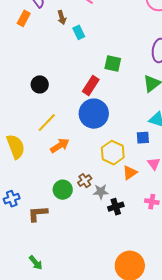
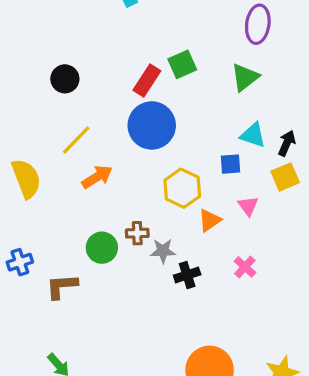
green square: (113, 63) -> (182, 64), moved, turned -36
brown cross: (85, 181) -> (137, 233), turned 32
pink cross: (152, 202) -> (245, 267), turned 32

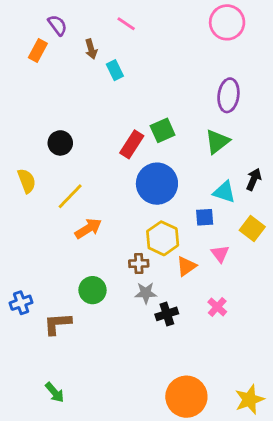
blue circle: (152, 125) -> (157, 184), moved
black arrow: (287, 143) -> (254, 179), moved
yellow square: (285, 177) -> (252, 228), turned -30
yellow semicircle: (26, 179) -> (27, 181), moved, size x0.7
brown cross: (137, 233) -> (139, 263), moved

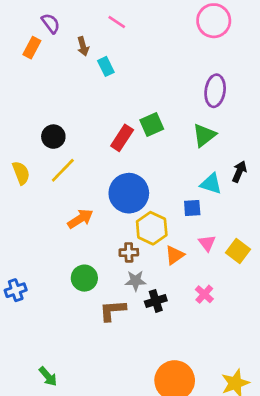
blue circle: (157, 184) -> (129, 193), moved
yellow line: (70, 196) -> (63, 170), moved
yellow square: (252, 228) -> (238, 251), moved
brown L-shape: (57, 324) -> (113, 310), moved

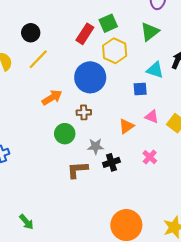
yellow hexagon: (152, 228) -> (115, 51), moved
pink triangle: (207, 243) -> (152, 117), turned -32
brown cross: (129, 252) -> (84, 112), moved
green circle: (84, 278) -> (65, 134), moved

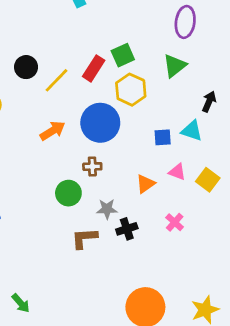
yellow line: (38, 59) -> (57, 80), moved
cyan triangle: (155, 70) -> (192, 131), moved
orange arrow: (52, 98) -> (53, 131), moved

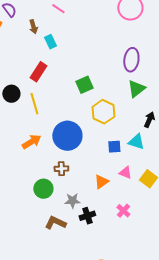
green triangle: (175, 66) -> (136, 89), moved
red rectangle: (94, 68) -> (38, 72), moved
yellow line: (57, 80) -> (34, 104), turned -60
yellow hexagon: (131, 90) -> (103, 112), moved
brown L-shape: (84, 238) -> (55, 223), turned 30

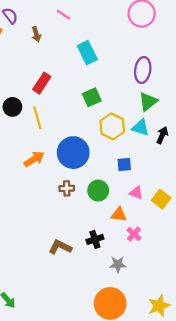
cyan rectangle: (50, 42) -> (87, 53), moved, size x1.5
cyan triangle: (136, 142) -> (141, 128), moved
orange triangle: (101, 182) -> (119, 214), moved, turned 42
green circle: (43, 189) -> (98, 191), moved
gray star: (72, 201) -> (118, 264), moved

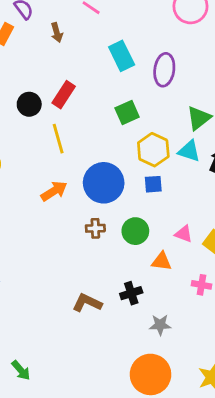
purple ellipse: (143, 70) -> (164, 70), moved
black circle: (12, 107) -> (29, 104), moved
blue square: (124, 164) -> (153, 184), moved
pink cross: (134, 234) -> (202, 285), moved, turned -32

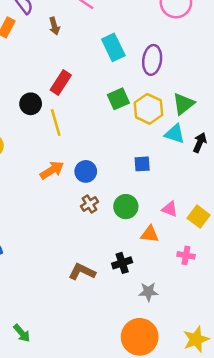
black circle: (29, 104) -> (31, 104), moved
yellow hexagon: (153, 150) -> (148, 109), moved
blue circle: (104, 183) -> (86, 171), moved, size x0.6
brown cross: (95, 228) -> (89, 204), turned -30

